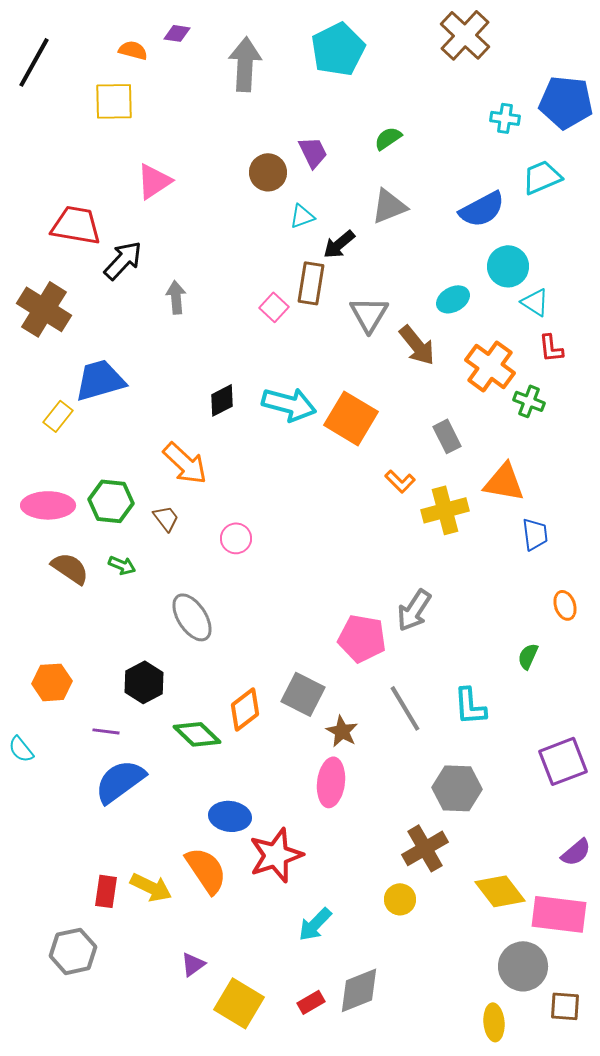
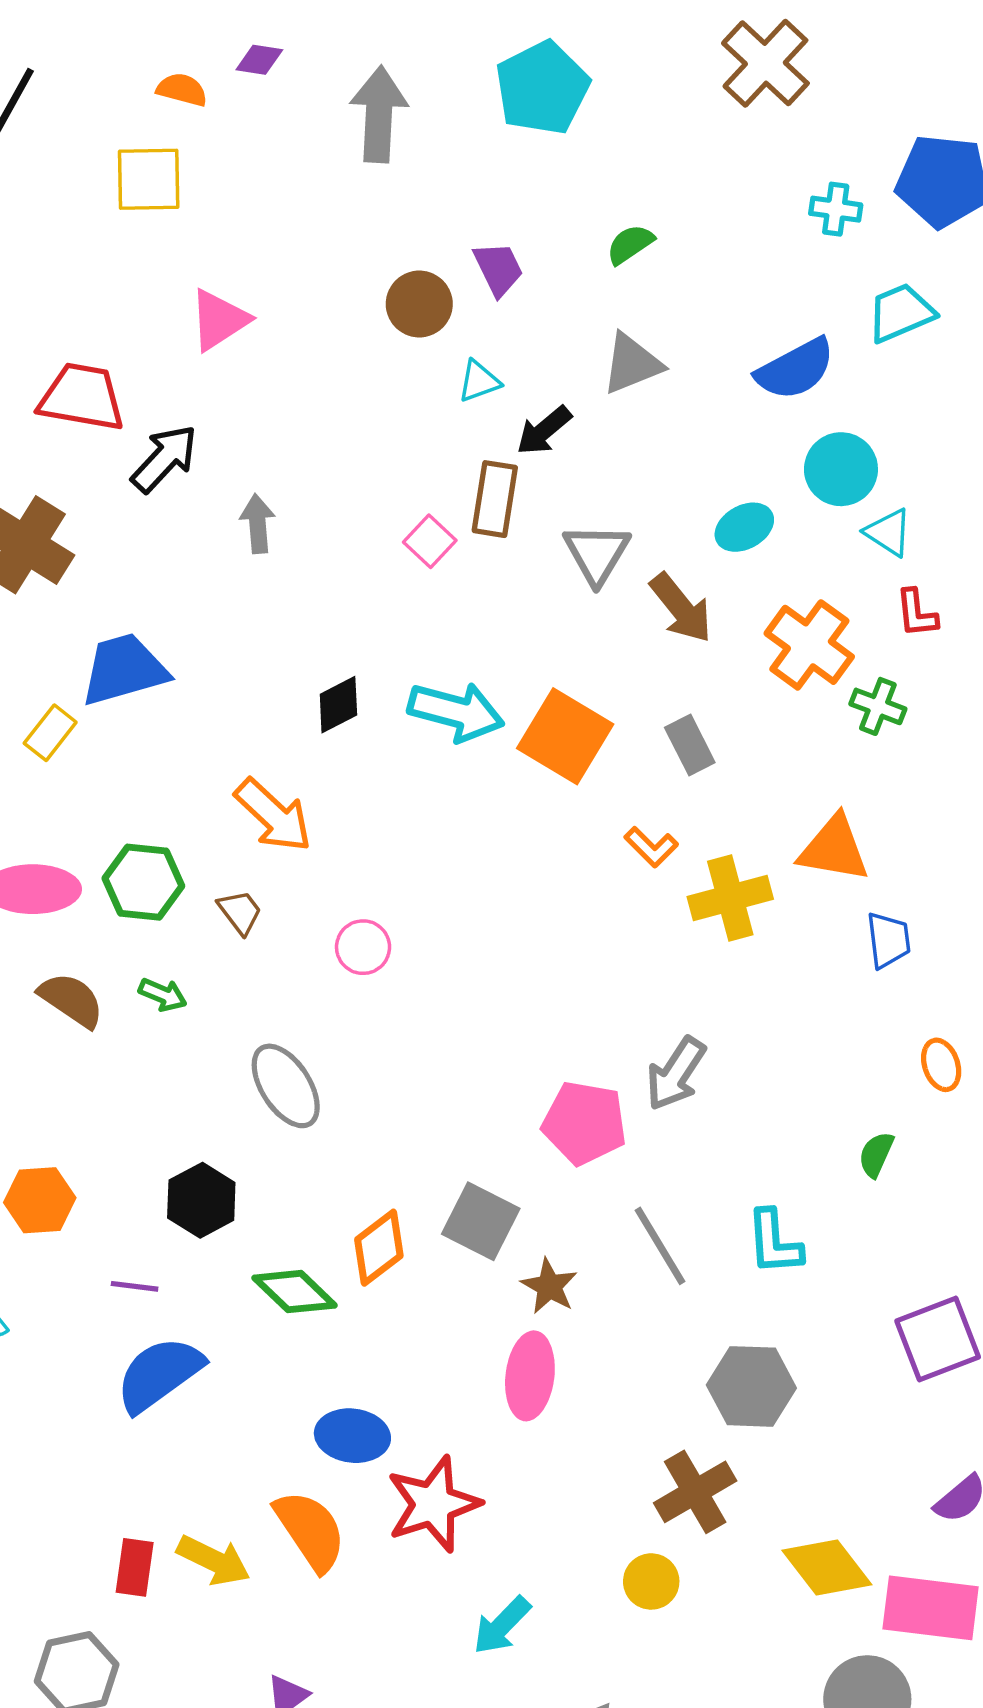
gray rectangle: (447, 436) -> (690, 745), moved

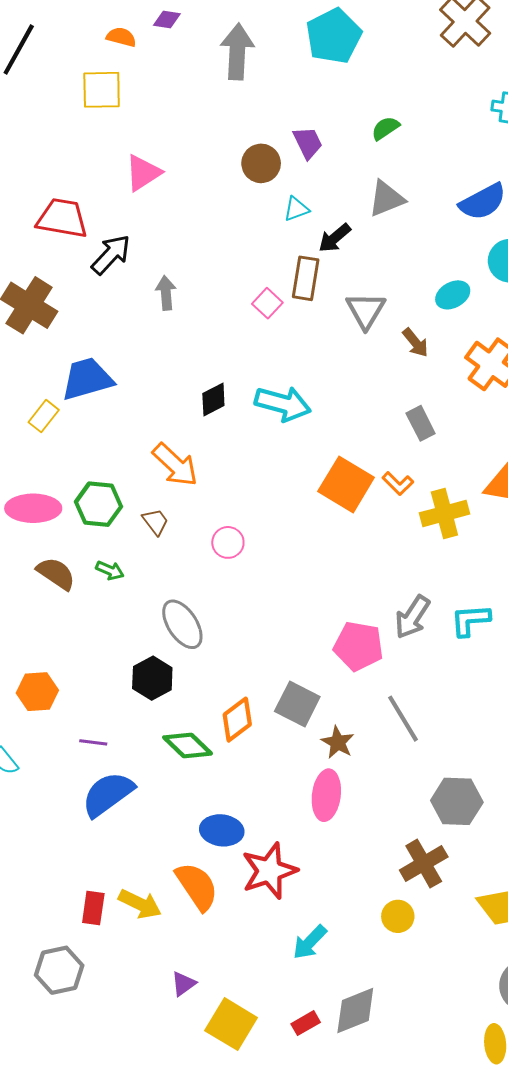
brown arrow: (681, 608) -> (415, 343), size x0.7
orange square: (565, 736) -> (346, 484), moved
black hexagon: (201, 1200) -> (152, 678), moved
cyan L-shape: (774, 1242) -> (470, 620), moved, turned 90

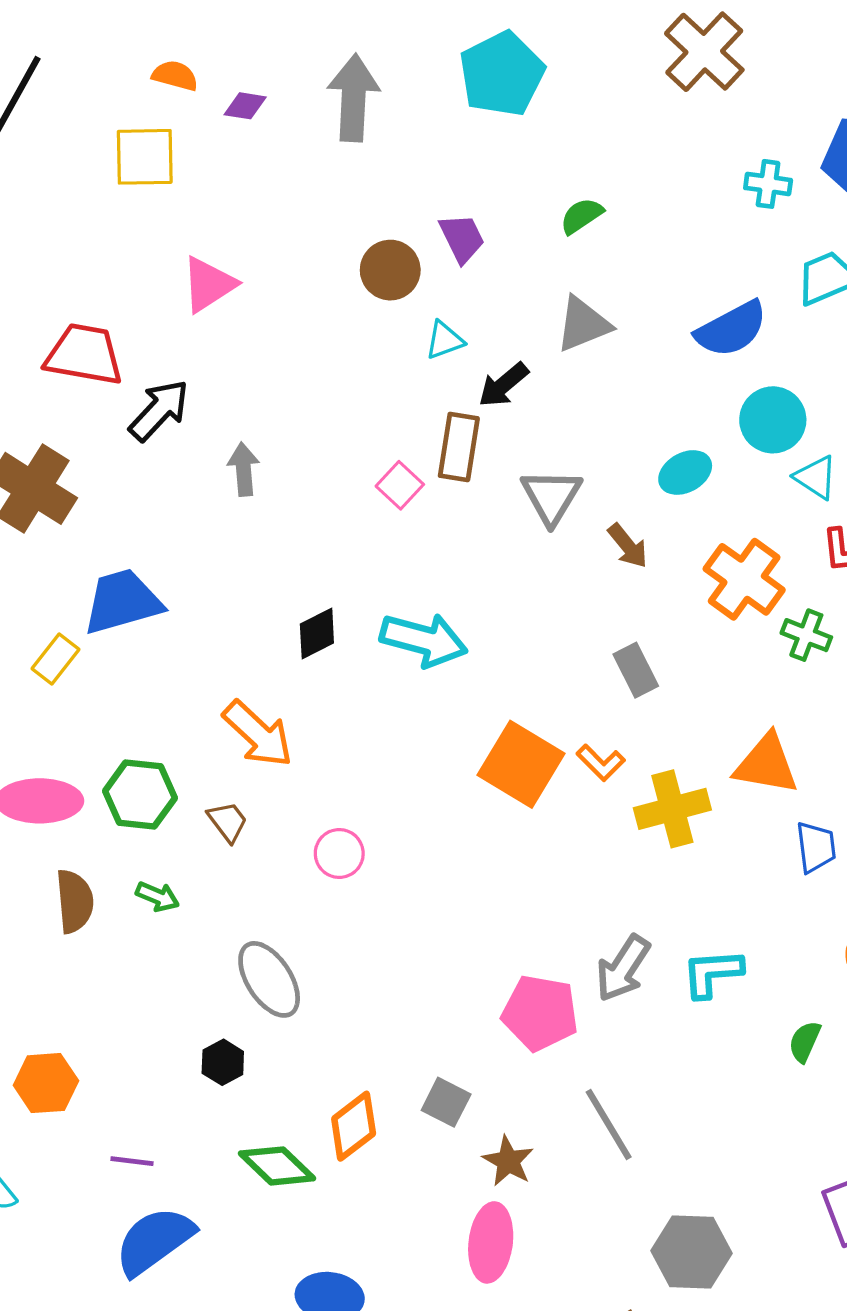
purple diamond: (167, 19) -> (245, 106), moved
brown semicircle: (56, 574) -> (75, 901), turned 51
black hexagon: (152, 678) -> (223, 1062), size x0.7
gray square: (297, 704) -> (446, 1102), size x0.7

